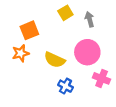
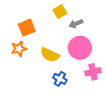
gray arrow: (90, 19) -> (76, 24), moved, turned -96
pink cross: (102, 78) -> (93, 72), turned -35

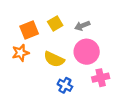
yellow square: (60, 12) -> (55, 23), moved

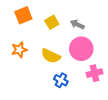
gray arrow: (82, 26) -> (77, 24), turned 48
orange square: (29, 30) -> (23, 15), moved

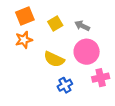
orange star: (19, 50) -> (24, 40), moved
blue cross: (61, 80) -> (65, 85), turned 32

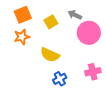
gray arrow: (82, 26) -> (75, 15), moved
pink circle: (87, 52) -> (89, 33), moved

